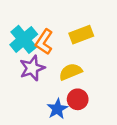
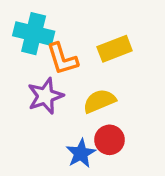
cyan cross: (24, 39) -> (34, 34), moved, turned -36
orange L-shape: (44, 42) -> (62, 59), turned -50

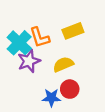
cyan cross: (34, 34) -> (19, 43), moved, turned 30
blue star: (81, 153) -> (51, 98), turned 30

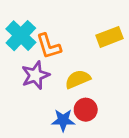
yellow rectangle: (73, 31) -> (109, 37), moved
cyan cross: (19, 43) -> (21, 36), moved

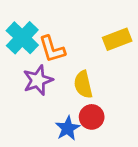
yellow semicircle: (78, 79) -> (83, 84), turned -80
blue star: (63, 120) -> (68, 128), turned -30

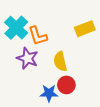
purple star: (38, 80) -> (27, 58), turned -30
blue star: (68, 128) -> (49, 93), turned 30

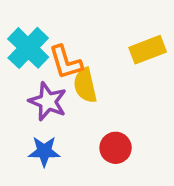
yellow semicircle: (60, 61) -> (85, 85), moved
blue star: (49, 93) -> (44, 151), moved

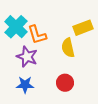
yellow semicircle: (85, 85) -> (68, 48), moved

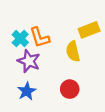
cyan cross: (16, 27) -> (20, 38), moved, size x0.7
blue star: (25, 85) -> (27, 91), turned -30

